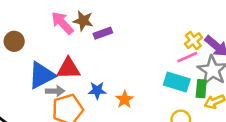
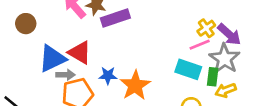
purple rectangle: (103, 33) -> (115, 18), size x1.5
red triangle: (68, 68) -> (80, 53), turned 30
orange star: (125, 99) -> (135, 85), size x1.6

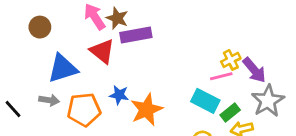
red triangle: (80, 53) -> (102, 51), moved
gray star: (224, 59) -> (268, 101), moved
gray arrow: (65, 75) -> (49, 100), moved
green rectangle: (213, 77) -> (230, 112), turned 36

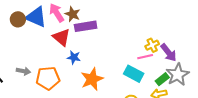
blue triangle: (63, 68) -> (36, 17), moved, turned 40
blue star: (119, 95) -> (74, 57), moved
green rectangle: (230, 112) -> (162, 79), moved

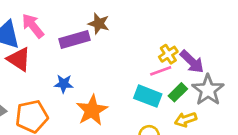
brown star: (73, 14) -> (99, 24), moved
red triangle: (61, 37) -> (19, 59), moved
green rectangle: (162, 79) -> (178, 92), moved

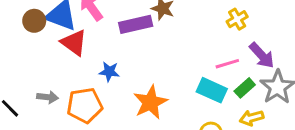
yellow cross: (168, 54) -> (237, 19), moved
blue star: (64, 84) -> (109, 72), moved

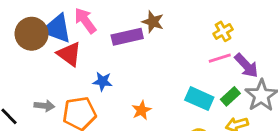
brown circle: (34, 21) -> (32, 34), size x1.5
pink line: (227, 64) -> (220, 58), moved
orange star: (150, 102) -> (141, 110), size x0.6

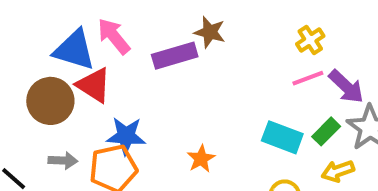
brown circle: (32, 34) -> (50, 101), moved
blue star: (103, 81) -> (126, 136), moved, size x1.4

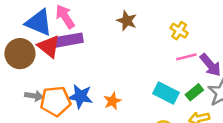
yellow cross: (310, 40) -> (179, 31), moved, turned -30
purple rectangle: (175, 56) -> (69, 40), moved
blue star: (126, 136) -> (80, 96), moved
gray arrow: (63, 161) -> (34, 96), moved

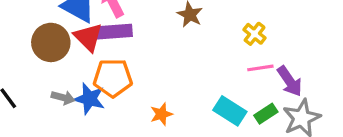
blue star: (80, 96) -> (89, 99), moved
orange pentagon: (56, 101) -> (113, 78), moved

